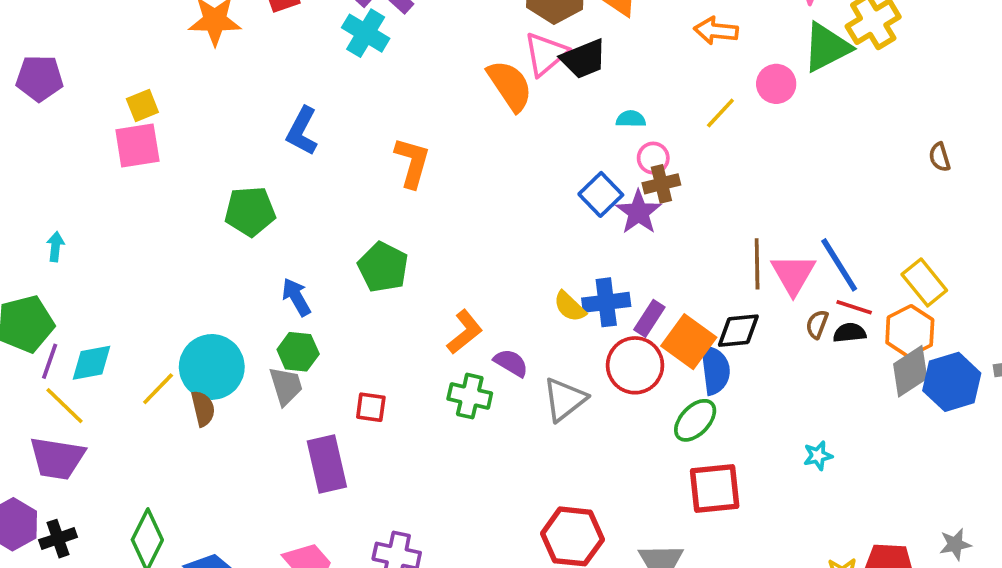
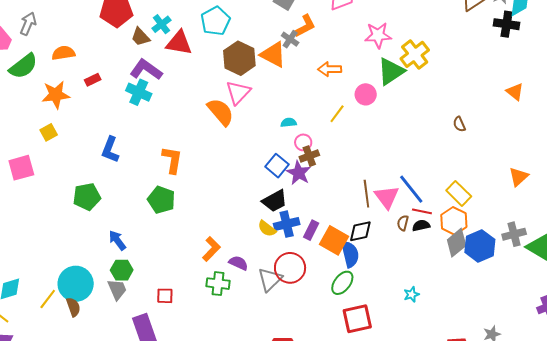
black trapezoid: (584, 59) -> (275, 201), moved
yellow square: (142, 106) -> (49, 132), moved
green pentagon: (383, 267) -> (161, 200), moved
red circle: (635, 365) -> (290, 268), moved

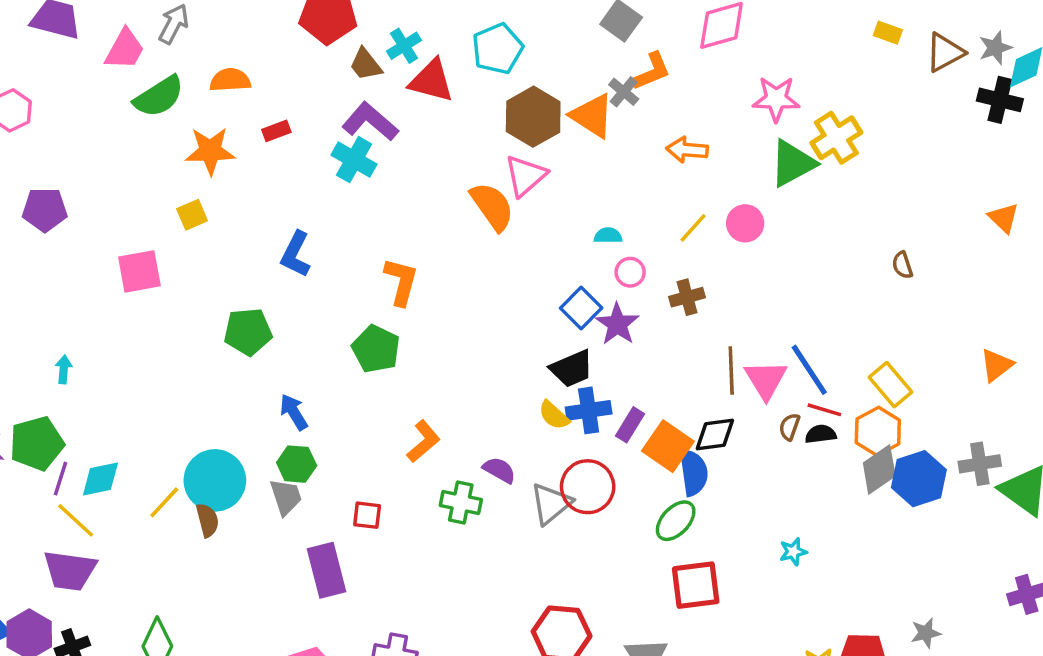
pink circle: (366, 94) -> (745, 223), moved
brown cross: (309, 156) -> (687, 297), moved
orange L-shape: (211, 249) -> (423, 441), moved

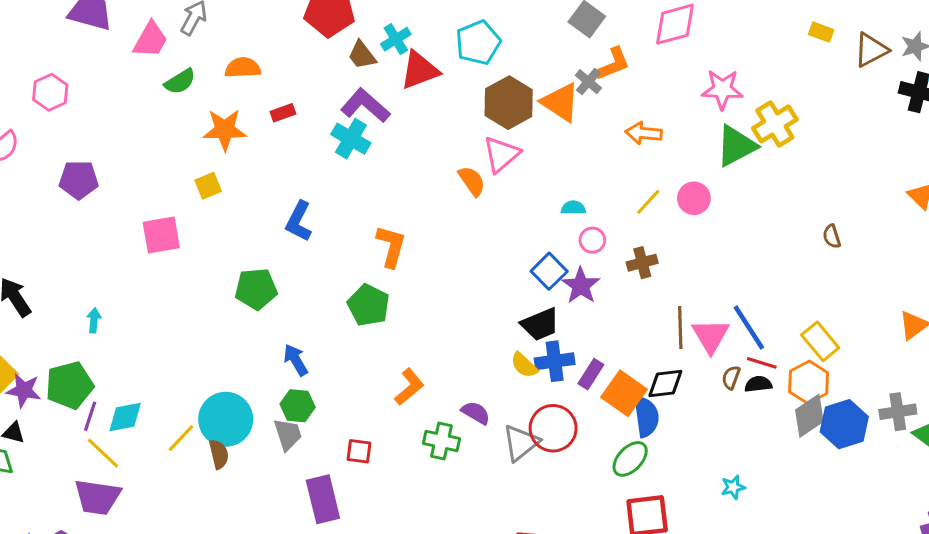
red triangle: (431, 81) -> (420, 70), turned -36
green semicircle: (159, 97) -> (180, 81), size x0.7
orange semicircle: (492, 206) -> (472, 181), size x0.7

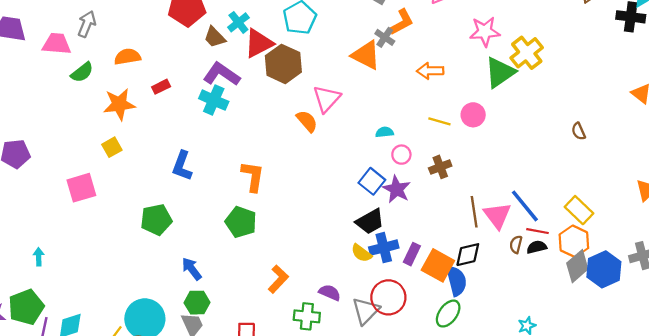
pink trapezoid: (150, 40) -> (57, 44), turned -108
brown hexagon: (509, 103) -> (283, 64), moved
yellow line: (648, 202) -> (439, 121), turned 70

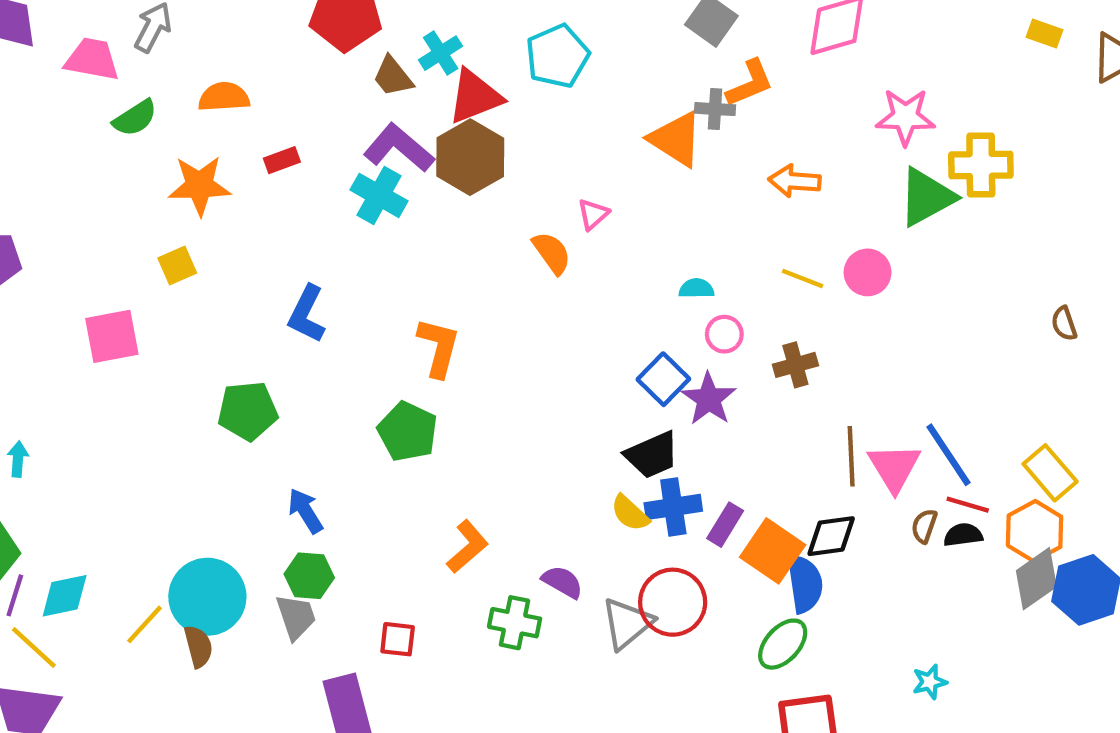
gray cross: (385, 37) -> (715, 109), turned -36
yellow cross: (527, 53) -> (981, 165), turned 32
brown hexagon: (283, 64) -> (470, 157), moved
pink triangle: (327, 99) -> (593, 214), size x0.6

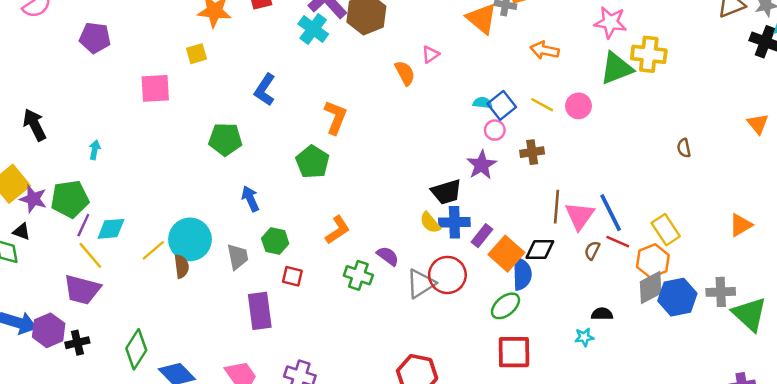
blue square: (663, 379) -> (502, 105), moved
black semicircle: (963, 535) -> (602, 314), moved
green hexagon: (309, 576) -> (275, 241), moved

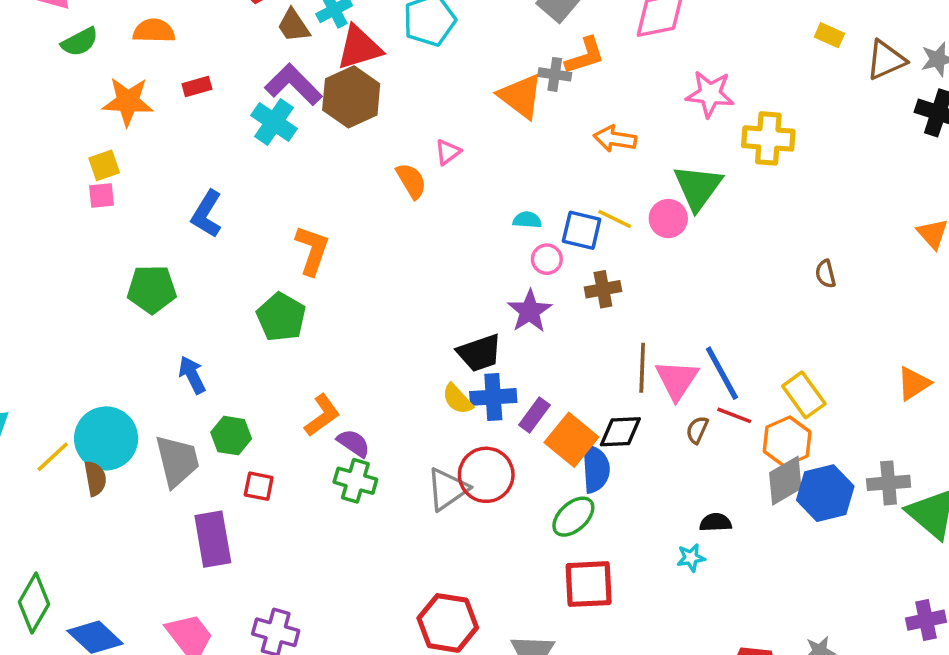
green triangle: (616, 68) -> (698, 187), moved, turned -30
pink square: (155, 88) -> (101, 195), moved, size x0.6
blue square: (502, 105) -> (582, 230), moved, turned -36
purple semicircle: (388, 256) -> (354, 443), moved
gray trapezoid: (238, 257) -> (177, 461), size x1.4

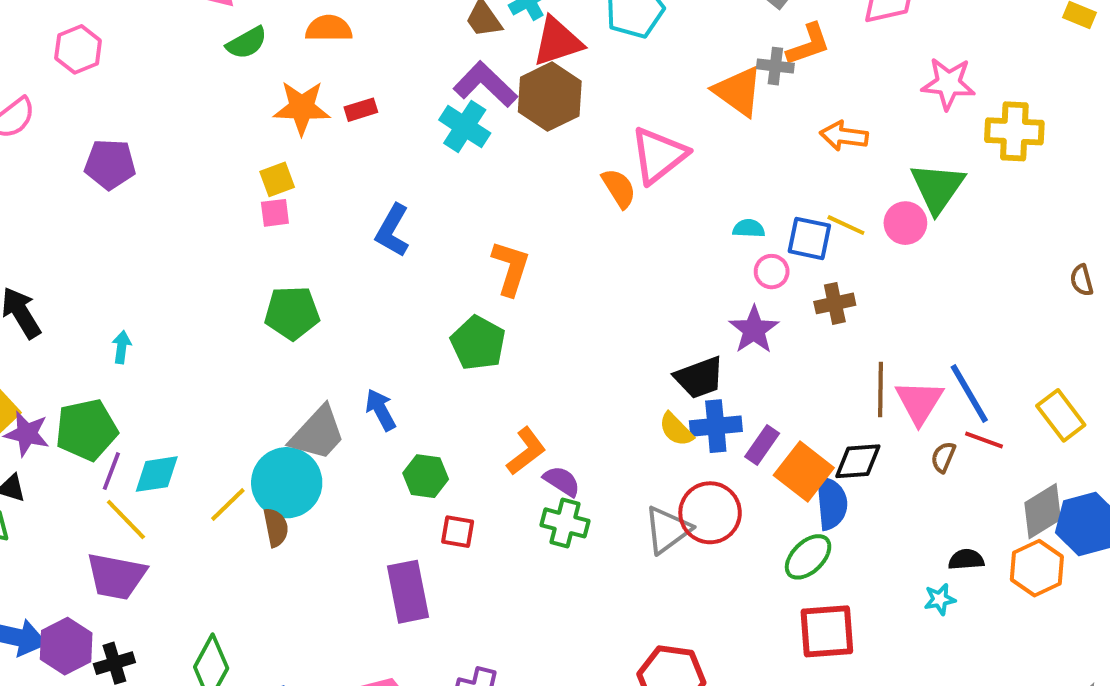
red rectangle: (197, 86) -> (361, 110), moved
pink triangle: (448, 152) -> (659, 155), size x2.0
green pentagon: (152, 289) -> (292, 313), moved
orange hexagon: (787, 442) -> (1037, 568), moved
gray trapezoid: (177, 461) -> (318, 433), moved, turned 58

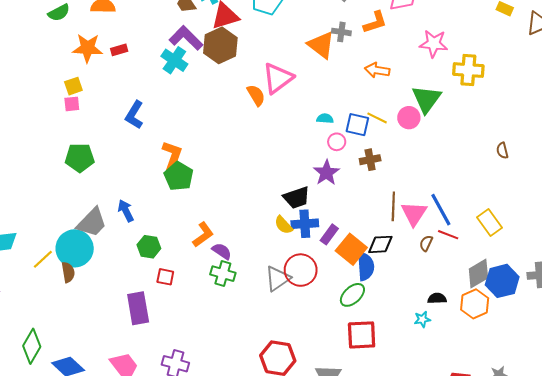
orange L-shape: (808, 44) -> (375, 22), moved
orange L-shape: (511, 268) -> (172, 155), moved

